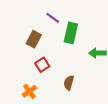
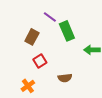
green rectangle: (71, 33) -> (67, 31), turned -36
brown semicircle: (69, 83) -> (65, 78), turned -112

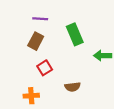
purple line: (50, 17) -> (40, 19), moved, turned -32
orange cross: (28, 86) -> (31, 96), turned 32

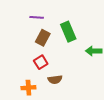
brown rectangle: (36, 41) -> (43, 38), moved
brown semicircle: (73, 87) -> (55, 80), moved

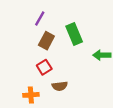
purple line: (37, 17) -> (40, 18), turned -64

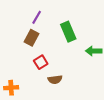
brown rectangle: (46, 41) -> (32, 38), moved
orange cross: (31, 95) -> (11, 88), moved

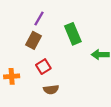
brown semicircle: (55, 80) -> (51, 90), moved
orange cross: (11, 88) -> (12, 76), moved

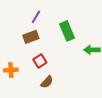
brown rectangle: (34, 40) -> (31, 37), turned 42
brown semicircle: (51, 90) -> (47, 82), turned -40

